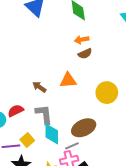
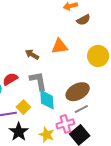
brown semicircle: (85, 54) -> (83, 20), moved
gray line: (72, 146) -> (81, 109), moved

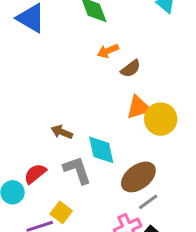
orange triangle: (60, 46) -> (138, 107), moved
cyan diamond: (47, 100) -> (101, 150), moved

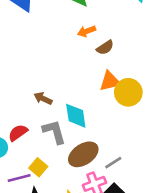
brown ellipse: (138, 177) -> (83, 154), moved

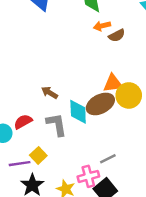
orange arrow: (87, 31) -> (102, 26), moved
brown semicircle: (105, 48) -> (117, 35), moved
brown ellipse: (83, 154) -> (100, 104), moved

